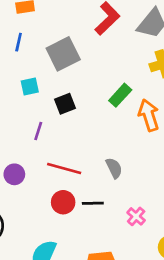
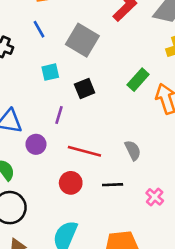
blue line: (19, 42) -> (39, 29), turned -42
gray square: (63, 54) -> (82, 40), turned -32
purple circle: (14, 174) -> (36, 144), moved
red circle: (63, 202) -> (71, 183), moved

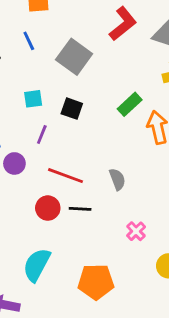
cyan square: (50, 72) -> (33, 99), moved
black square: (85, 88) -> (72, 109), turned 36
black line: (113, 185) -> (80, 209), moved

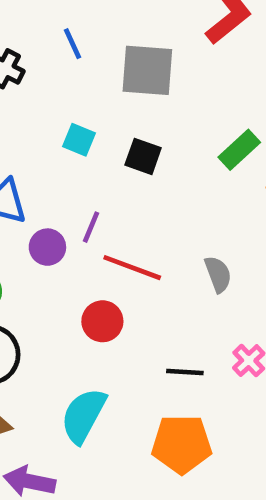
gray square: (74, 57) -> (147, 70), turned -32
cyan square: (33, 99) -> (79, 140), turned 30
purple line: (42, 135) -> (91, 227), moved
black line: (80, 209) -> (185, 372), moved

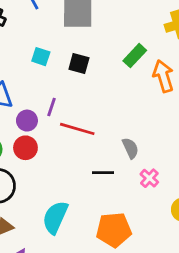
gray semicircle: (218, 274) -> (130, 148), moved
red circle: (102, 321) -> (25, 148), moved
black line: (185, 372) -> (103, 173), moved

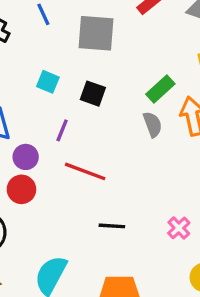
purple line: (52, 107) -> (62, 130), moved
gray semicircle: (130, 148) -> (153, 124), moved
pink cross: (149, 178) -> (179, 228), moved

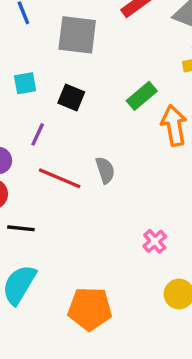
cyan square: (48, 82) -> (25, 83), turned -35
gray semicircle: (153, 124) -> (105, 170), moved
black line: (112, 226) -> (21, 228), moved

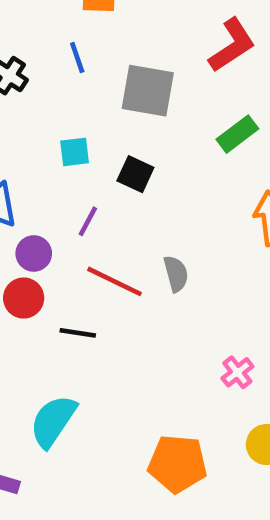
green rectangle: (142, 96) -> (237, 134), moved
black line: (21, 228) -> (78, 333), moved
orange pentagon: (90, 309) -> (177, 464), moved

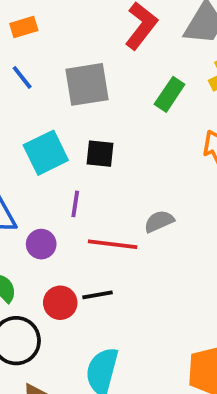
cyan square: (75, 152) -> (46, 153), size x1.6
gray semicircle: (176, 274) -> (159, 221), turned -80
red circle: (24, 298) -> (60, 303), moved

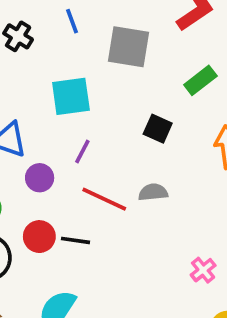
black square: (100, 154) -> (158, 129), moved

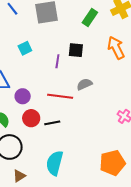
cyan square: (71, 96) -> (25, 48), size x0.6
purple line: (82, 152) -> (57, 61), moved
red circle: (39, 237) -> (31, 118), moved

